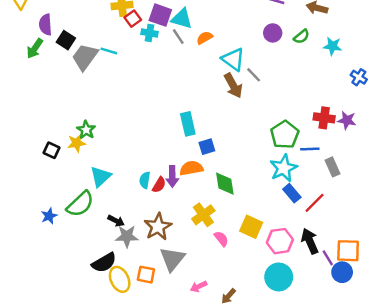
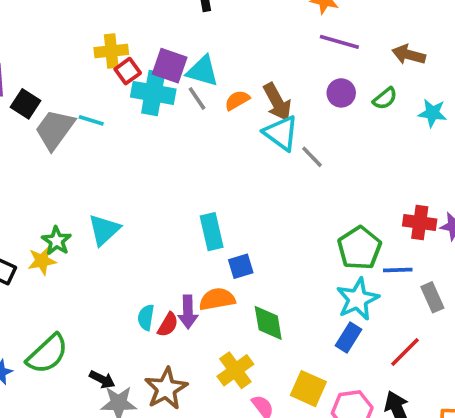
cyan cross: (150, 33) -> (153, 93), size x1.6
brown arrow: (233, 86) -> (277, 102), moved
cyan triangle: (100, 177) -> (104, 230), moved
blue rectangle: (292, 193) -> (348, 337), moved, turned 72

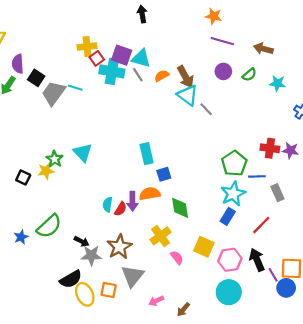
cyan triangle: (104, 230) -> (83, 153), turned -30

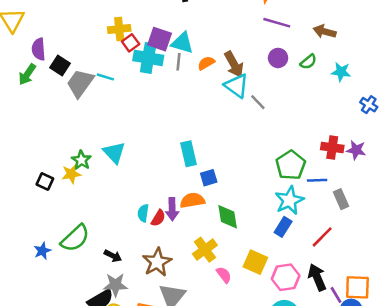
gray line: (138, 75) -> (178, 62), turned 40
gray star: (91, 255) -> (115, 285), moved

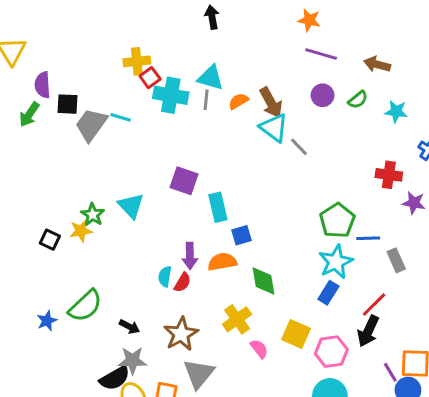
purple square: (160, 39) -> (184, 181), moved
black square: (60, 66) -> (68, 104), turned -30
red cross: (332, 147) -> (389, 175), moved
purple arrow: (172, 209) -> (190, 256), moved
black arrow: (317, 277) -> (368, 331), moved, turned -132

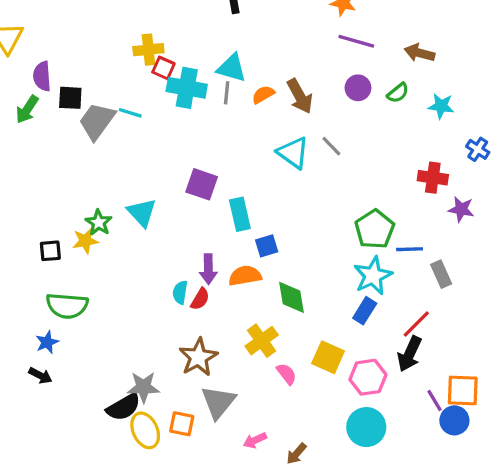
red square: (150, 78) -> (163, 68), turned -30
cyan triangle: (274, 128) -> (293, 153), moved
black square: (50, 240) -> (50, 251), turned -30
green semicircle: (85, 306) -> (67, 306), moved, turned 48
black arrow: (129, 327) -> (40, 376), moved

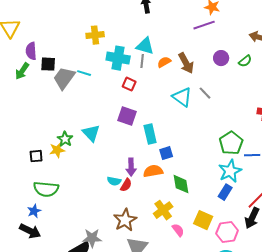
purple line: (356, 41) -> (204, 25), moved, turned -35
red square: (163, 68) -> (129, 84), moved
cyan semicircle: (180, 292) -> (114, 181), turned -88
black arrow: (40, 376) -> (30, 231), size x1.5

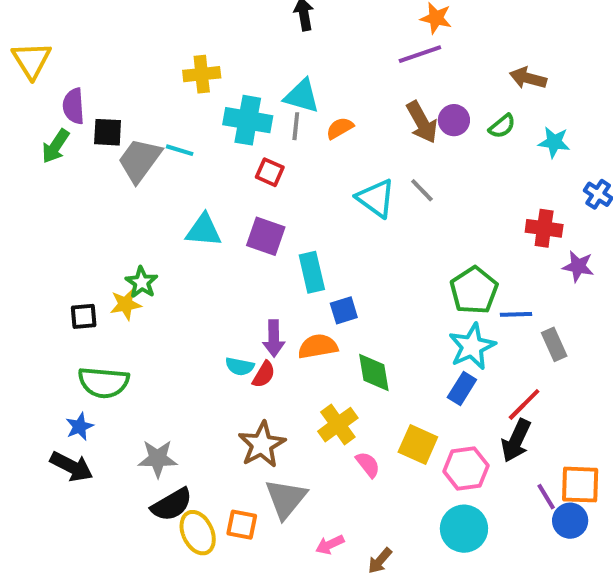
brown arrow: (186, 63) -> (422, 122), moved
cyan triangle: (91, 133) -> (204, 230), moved, turned -42
gray star: (92, 238) -> (158, 459), moved

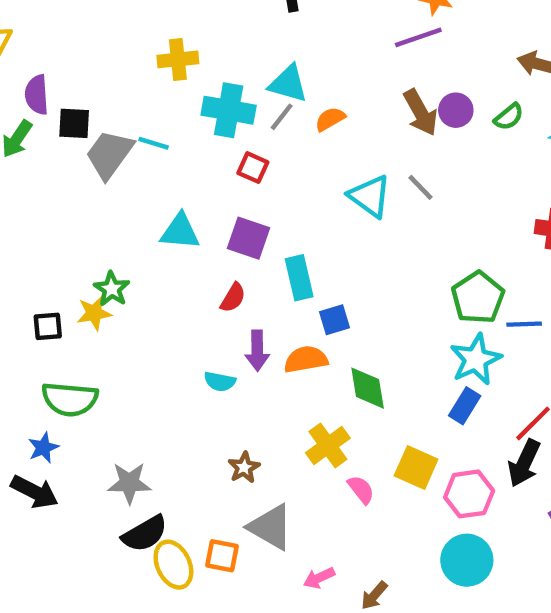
gray line: (296, 126) -> (282, 117), turned 32
red semicircle: (264, 374) -> (233, 298), moved
brown star: (262, 445) -> (244, 468), size x0.6
gray triangle: (286, 499) -> (271, 527), turned -39

